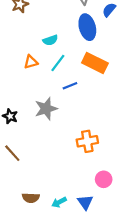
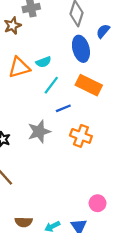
orange triangle: (31, 62) -> (19, 68), moved, size x1.5
orange cross: (87, 141) -> (81, 136), moved, turned 30

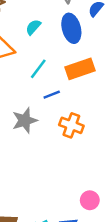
cyan semicircle: (43, 62) -> (33, 27), moved, turned 152
orange rectangle: (89, 85) -> (80, 69), turned -45

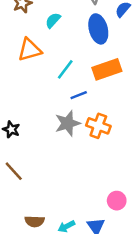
cyan semicircle: (33, 27) -> (53, 20), moved
gray star: (25, 120) -> (68, 123), moved

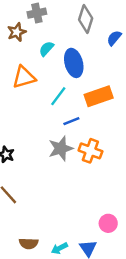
blue ellipse: (98, 29) -> (74, 63), moved

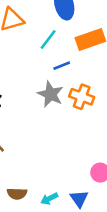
gray star: (61, 148) -> (51, 94), turned -30

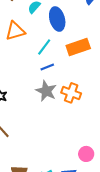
blue line: (62, 66) -> (47, 67), moved

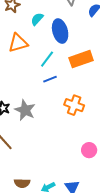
gray star: (46, 91) -> (25, 110), moved
pink circle: (86, 154) -> (89, 150), moved

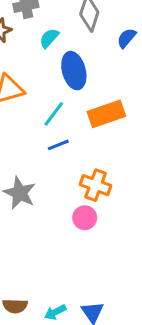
cyan semicircle: (37, 19) -> (49, 38), moved
pink circle: (89, 150) -> (85, 218), moved

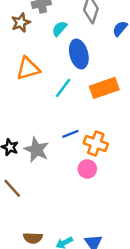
blue line: (58, 145) -> (70, 134), moved

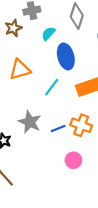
orange cross: (96, 144) -> (81, 125), moved
gray star: (36, 150) -> (30, 122), moved

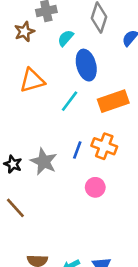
gray star: (30, 122) -> (44, 162), moved
blue line: (58, 129) -> (77, 150), turned -48

